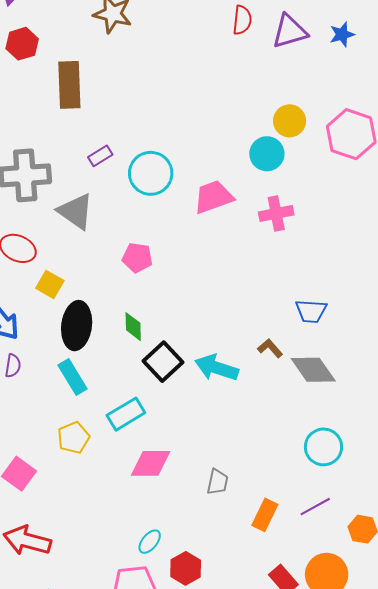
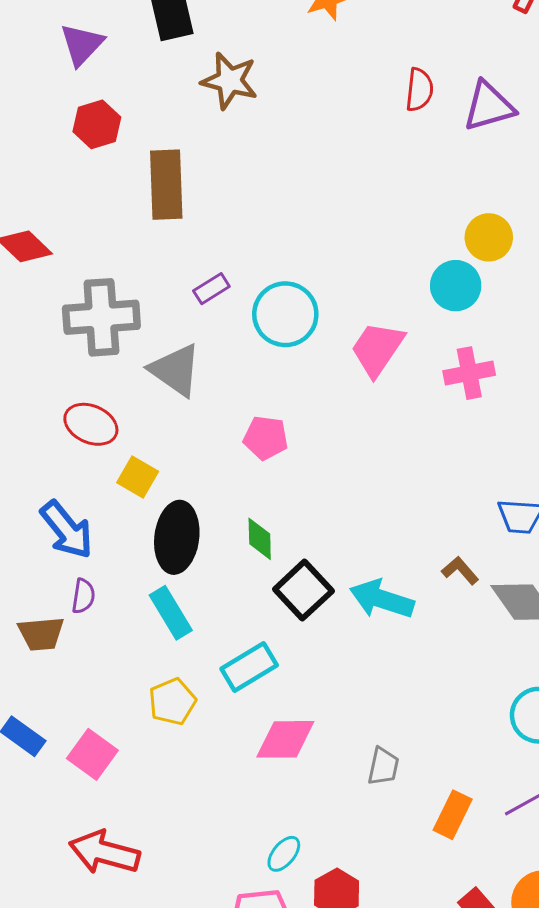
pink trapezoid: (213, 197) -> (377, 349), turned -36

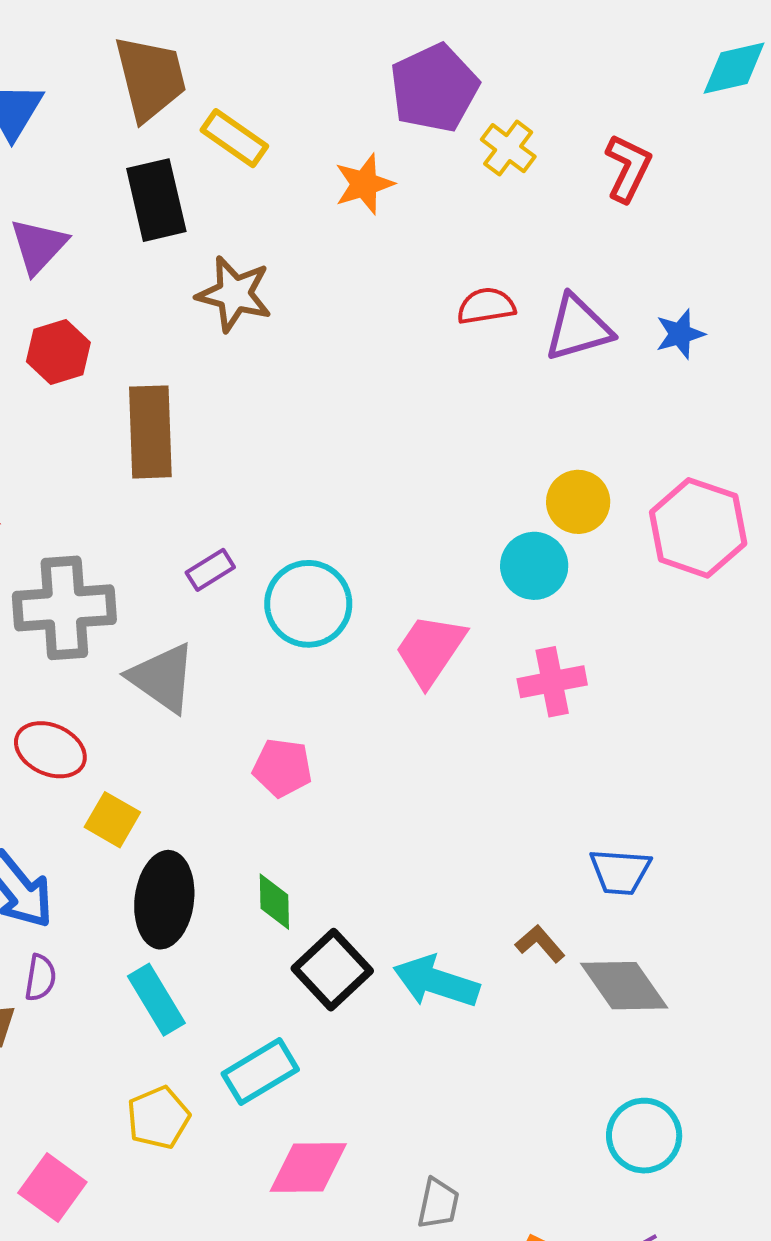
red semicircle: (419, 90) -> (486, 306), turned -105

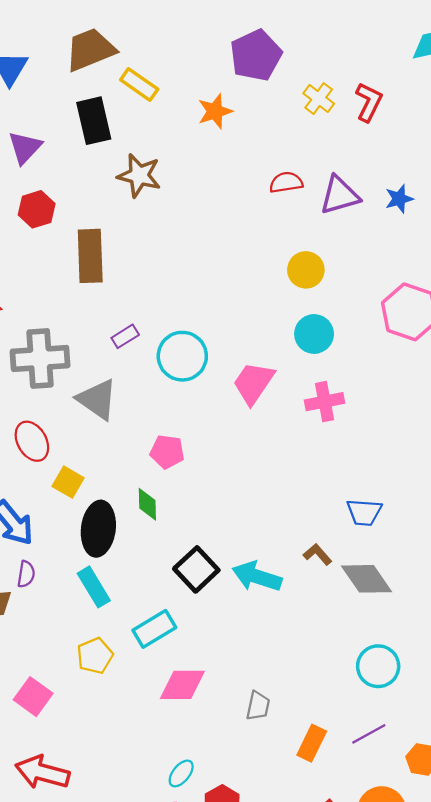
brown trapezoid: (150, 78) -> (90, 50), turned -98
yellow cross: (508, 148) -> (319, 99), moved
yellow circle: (578, 502) -> (306, 270), moved
red ellipse: (50, 750) -> (32, 441), turned 36
green diamond: (274, 902) -> (147, 504), moved

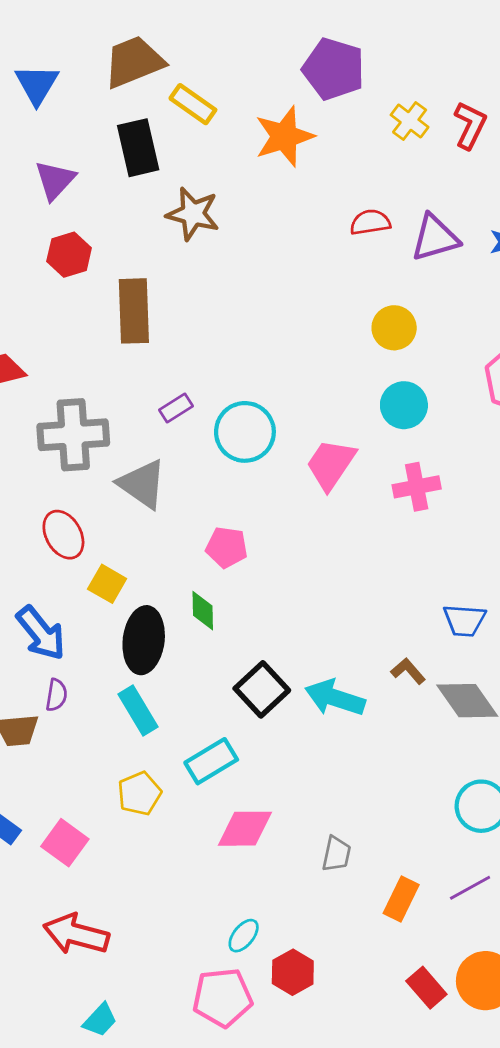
purple pentagon: (256, 55) -> (334, 69), turned -30
orange star: (215, 111) -> (284, 136), size x1.4

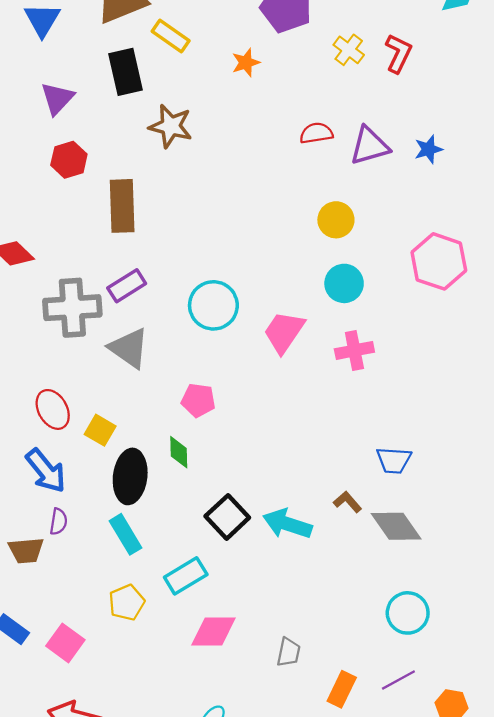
orange star: (284, 136) -> (246, 63), size x0.6
purple rectangle: (176, 408) -> (127, 286), moved, size x1.4
red ellipse: (63, 535) -> (53, 409), moved

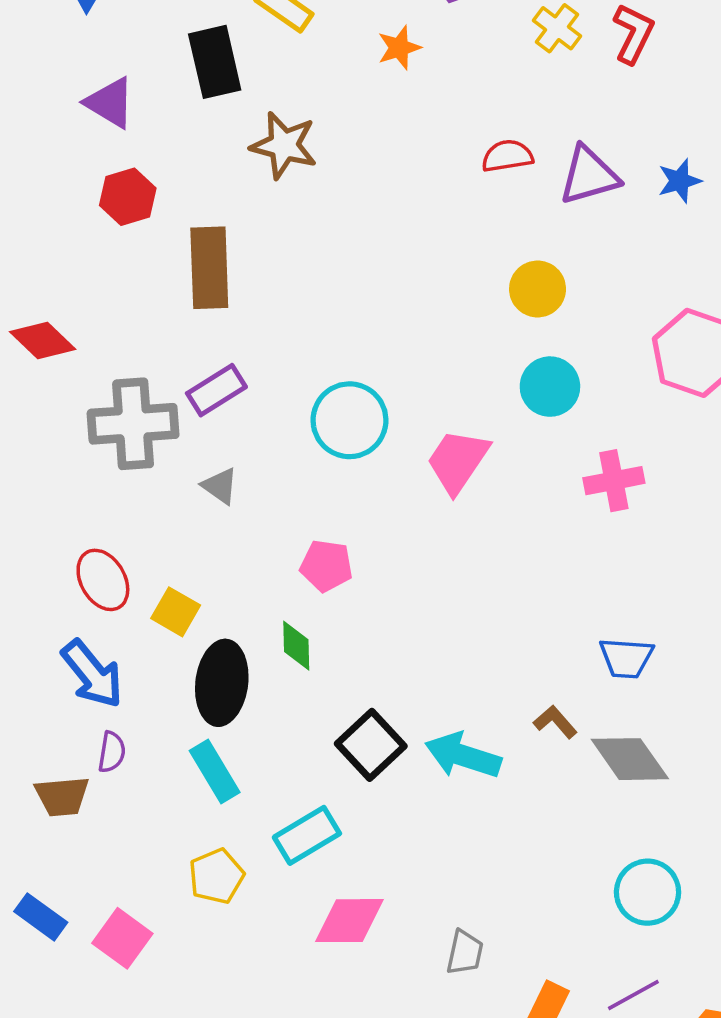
purple triangle: (57, 98) -> (110, 103), turned -42
gray triangle: (129, 348) -> (220, 486), size x0.6
pink cross: (354, 350) -> (614, 481), moved

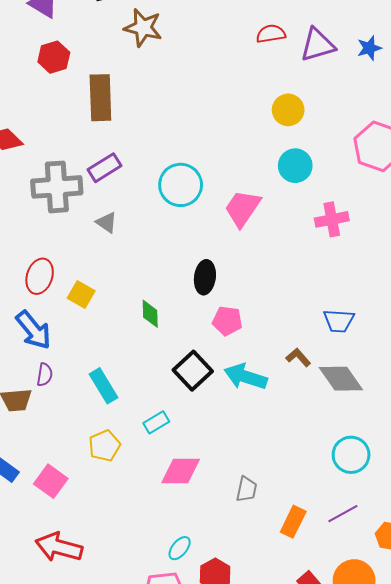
pink pentagon: (326, 566) -> (227, 321), moved
red ellipse: (103, 580) -> (40, 276), turned 48
black ellipse: (222, 683) -> (205, 277), moved, size x0.7
cyan rectangle: (307, 835) -> (156, 422), size x0.7

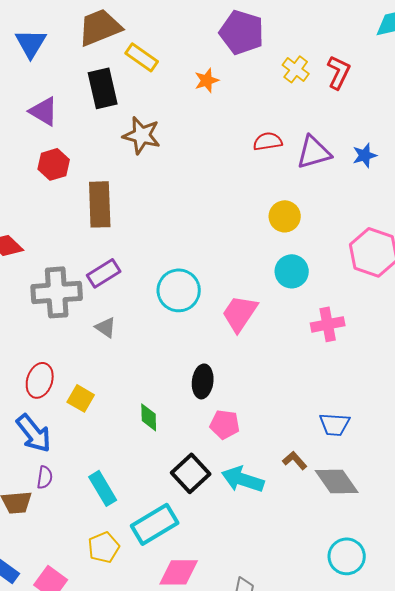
cyan rectangle: (156, 422) -> (155, 524), size x1.8

